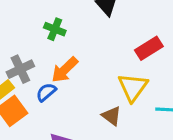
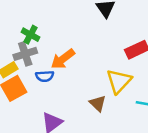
green cross: (55, 29) -> (30, 35), moved
blue semicircle: (46, 92) -> (45, 76), turned -150

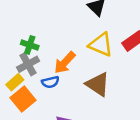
yellow triangle: (119, 81) -> (101, 45), moved, turned -40
brown triangle: (98, 103) -> (98, 84), moved, size x1.5

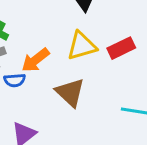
yellow triangle: (101, 45) -> (82, 46), turned -48

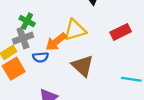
yellow triangle: (82, 46) -> (75, 30), moved

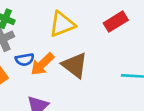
orange arrow: (56, 42) -> (42, 64), moved

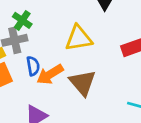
blue semicircle: (25, 60) -> (33, 66), turned -102

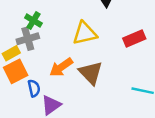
blue semicircle: (33, 66) -> (34, 88), moved

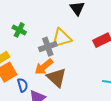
gray cross: (28, 39) -> (48, 47), moved
brown triangle: (91, 73) -> (56, 78), moved

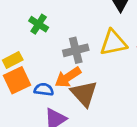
yellow triangle: (61, 38) -> (113, 43), moved
blue semicircle: (23, 85) -> (44, 89), moved, turned -72

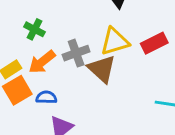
orange arrow: (68, 77) -> (42, 62), moved
brown triangle: (84, 93) -> (102, 69), moved

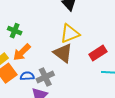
red rectangle: (154, 43) -> (98, 53), moved
gray cross: (76, 53) -> (45, 77), moved

